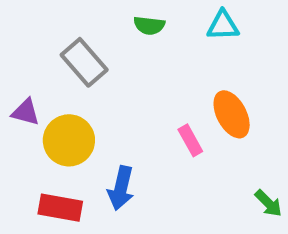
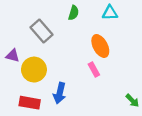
green semicircle: (149, 25) -> (74, 13), turned -80
orange ellipse: (232, 114) -> (100, 46), moved

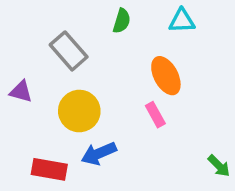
yellow circle: (34, 70) -> (79, 111), moved
blue arrow: (60, 93) -> (99, 153), turned 54

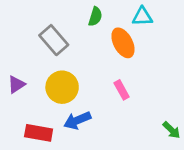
orange ellipse: (166, 76) -> (123, 43), moved
purple triangle: (21, 92) -> (16, 84), moved, turned -48

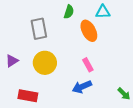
gray rectangle: (54, 40) -> (39, 29), turned 30
blue arrow: (77, 120) -> (82, 87), moved

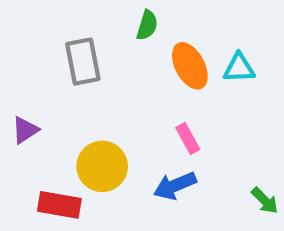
cyan triangle: (103, 12) -> (239, 68), moved
yellow circle: (45, 63) -> (102, 166), moved

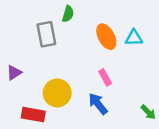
green semicircle: (147, 25) -> (68, 14), moved
blue arrow: (175, 186) -> (98, 104), turned 75

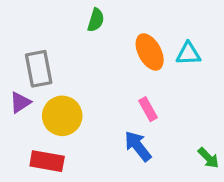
gray rectangle: (46, 34) -> (39, 69), moved
yellow circle: (57, 93) -> (62, 116), moved

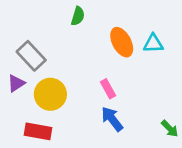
gray rectangle: (39, 69) -> (31, 56), turned -32
pink rectangle: (148, 109) -> (108, 89), moved

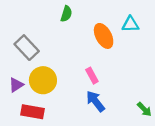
cyan triangle: (153, 44) -> (130, 24), moved
purple triangle: (16, 83) -> (16, 85), moved

